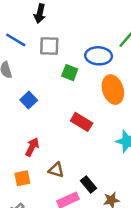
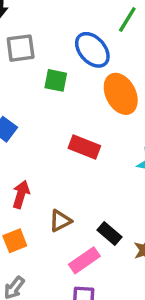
blue ellipse: (99, 56) -> (92, 50), turned 55
brown triangle: (56, 170) -> (60, 221), turned -35

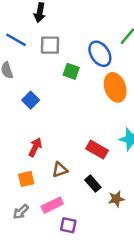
red rectangle: (84, 147) -> (97, 150), moved
pink rectangle: (84, 260) -> (52, 205), moved

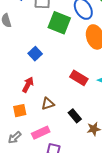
green square: (71, 71) -> (59, 23), size x1.6
blue square: (31, 100) -> (35, 54), moved
red rectangle: (97, 150) -> (79, 78), moved

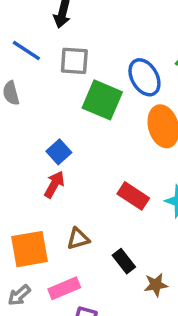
red arrow: (28, 85) -> (54, 184), moved
orange square: (20, 111) -> (29, 249), size x1.6

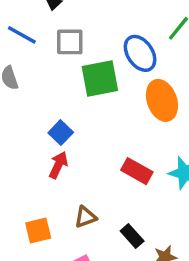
green square: (102, 100) -> (100, 78), turned -30
orange square: (29, 249) -> (38, 230), size x0.7

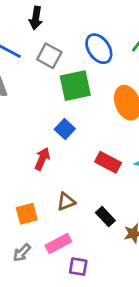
gray square: (70, 42) -> (49, 56), turned 30
blue ellipse: (140, 53) -> (99, 49), moved
blue square: (61, 133) -> (65, 129), moved

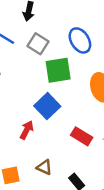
blue square: (65, 129) -> (47, 106), size x1.5
brown triangle: (66, 202) -> (44, 167), turned 42

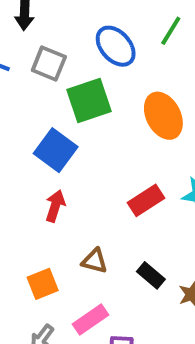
blue square: (47, 106) -> (56, 150), moved
red rectangle: (82, 136) -> (146, 200), turned -54

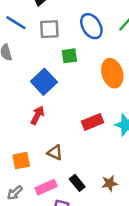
gray square: (49, 64) -> (49, 29), turned -36
green square: (89, 101) -> (69, 56), size x0.6
black rectangle: (151, 275) -> (77, 183), moved

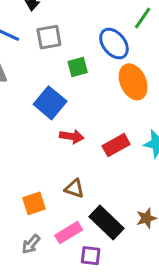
blue ellipse: (91, 26) -> (114, 44), moved
red arrow: (37, 115) -> (72, 136), moved, turned 78
black rectangle: (77, 183) -> (106, 222), size x1.6

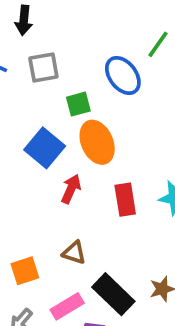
orange ellipse: (133, 82) -> (97, 142), moved
red arrow: (72, 136) -> (71, 189), turned -75
red rectangle: (116, 145) -> (125, 200), turned -70

